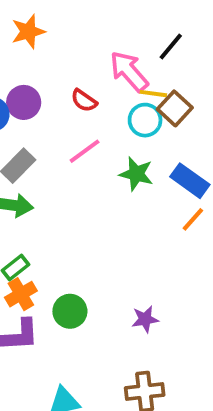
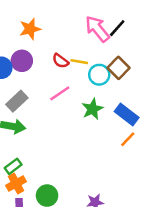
orange star: (28, 32) -> (30, 29), moved
pink arrow: (129, 71) -> (97, 29), moved
yellow line: (153, 94) -> (79, 62), moved
green star: (136, 174) -> (92, 109), turned 30

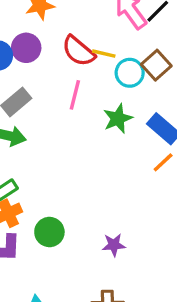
red semicircle: (60, 61) -> (78, 51), size x1.5
pink line: (60, 93) -> (75, 95), turned -45

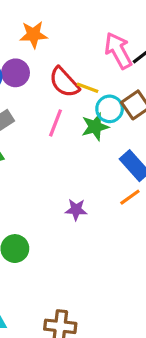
green star: (118, 119) -> (95, 127), moved
purple star: (114, 245) -> (76, 210), moved

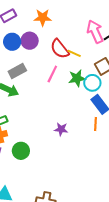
cyan circle: (110, 109) -> (92, 83), moved
orange line: (130, 197) -> (95, 124), turned -56

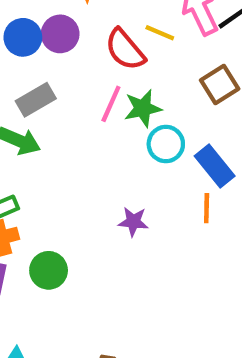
yellow line: (74, 53) -> (160, 33), moved
green star: (77, 78) -> (143, 108), moved
cyan circle: (92, 83) -> (166, 144), moved

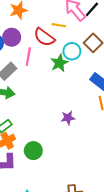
pink line: (111, 104) -> (28, 57), moved
cyan circle: (166, 144) -> (72, 51), moved

